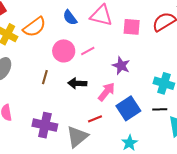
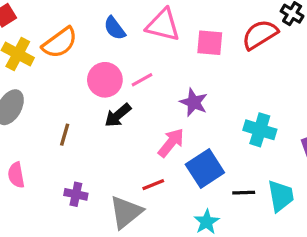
brown line: (45, 77) -> (65, 135), moved
black arrow: (77, 83) -> (118, 115), moved, turned -42
black line: (160, 109) -> (244, 193), moved
purple cross: (45, 125) -> (76, 194), size x0.6

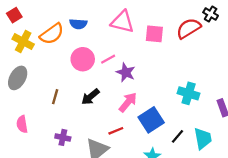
blue semicircle: (115, 28) -> (78, 24), moved, turned -49
purple star: (194, 102) -> (126, 72), moved
black arrow: (118, 115) -> (90, 97), moved
black line: (244, 193) -> (178, 136), turned -48

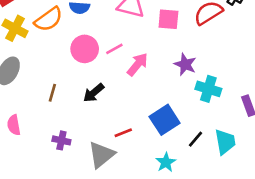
purple star: (126, 72) -> (185, 64), moved
pink arrow: (128, 102) -> (137, 64), moved

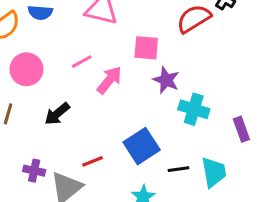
pink square: (168, 19) -> (146, 48), moved
pink circle: (85, 49) -> (26, 69), moved
black line: (196, 139) -> (178, 169), turned 42
purple cross: (61, 140) -> (34, 171), moved

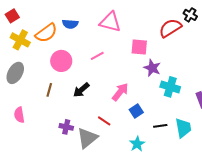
pink arrow: (109, 80) -> (120, 92), moved
blue square: (142, 146) -> (136, 111), size x0.6
red line: (92, 161) -> (104, 121), turned 56

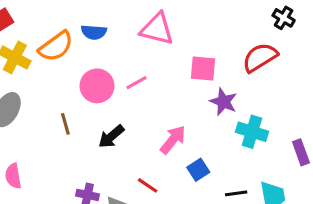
red semicircle: (170, 28) -> (260, 57), moved
pink circle: (61, 61) -> (97, 86), moved
brown line: (49, 90) -> (65, 124), moved, turned -32

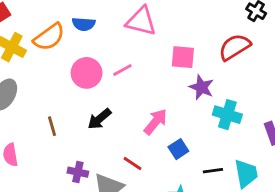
brown line: (65, 124) -> (52, 126), moved

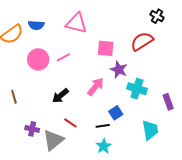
black arrow: (99, 119) -> (60, 96), moved
pink arrow: (155, 122) -> (96, 87), moved
blue square: (178, 149) -> (116, 113), moved
black line: (213, 171) -> (103, 126), moved

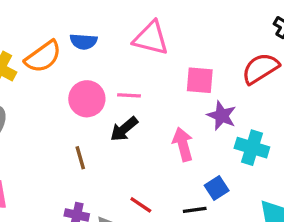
pink line: (63, 57) -> (129, 95), turned 32
pink arrow: (96, 87) -> (183, 144), turned -54
black arrow: (60, 96) -> (124, 129), moved
brown line: (14, 97) -> (80, 158), moved

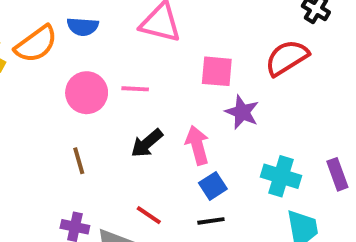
black arrow: (124, 129) -> (147, 143), moved
cyan cross: (252, 148) -> (281, 176), moved
blue square: (217, 188) -> (213, 186), moved

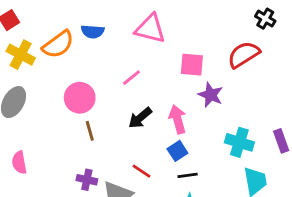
pink line: (135, 89) -> (131, 78), turned -42
pink circle: (87, 93) -> (80, 98), moved
blue square: (213, 186) -> (177, 151), moved

